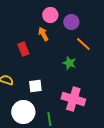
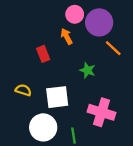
purple circle: (71, 22) -> (99, 22), size x1.5
green star: (69, 63) -> (87, 70), moved
white square: (35, 86) -> (57, 97), size x1.5

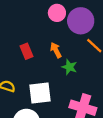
orange arrow: (66, 36) -> (56, 50), moved

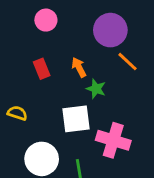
pink circle: (57, 13) -> (46, 20), moved
white square: (40, 93) -> (76, 119), moved

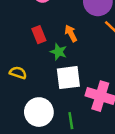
green star: (96, 89) -> (59, 52), moved

